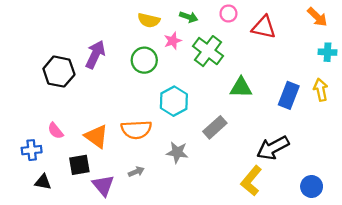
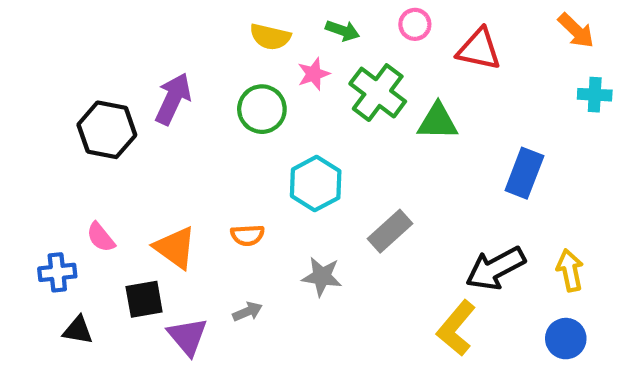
green triangle: (241, 87) -> (438, 122), moved
yellow arrow: (321, 90) -> (570, 270), moved
orange semicircle: (136, 130) -> (247, 235), size x0.6

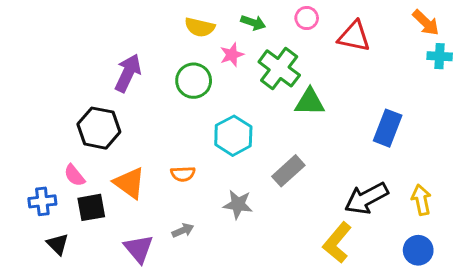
cyan cross: (595, 95) -> (440, 56), moved
green triangle: (438, 122) -> (310, 102), moved
black hexagon: (107, 130) -> (99, 128), moved
black square: (144, 299) -> (91, 207), moved
black triangle: (78, 330) -> (58, 244), turned 35

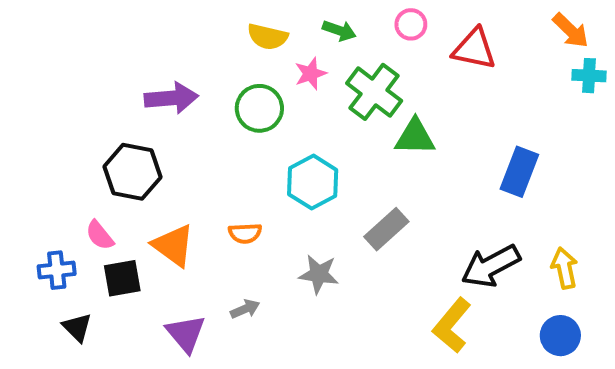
purple arrow: (128, 73) -> (171, 98), turned 60

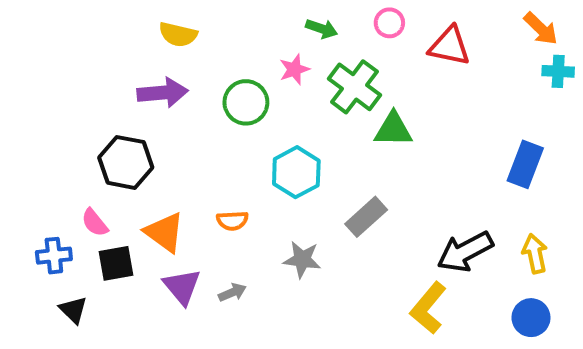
yellow semicircle: (268, 37) -> (178, 34), moved
blue rectangle: (519, 172) -> (525, 164), moved
purple triangle: (186, 334) -> (182, 287), moved

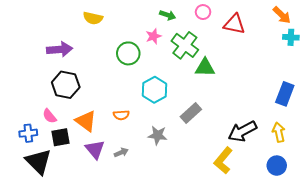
purple arrow: (163, 93) -> (60, 49), moved
blue rectangle: (525, 164) -> (285, 94), moved
black triangle: (73, 310) -> (38, 161), size x1.8

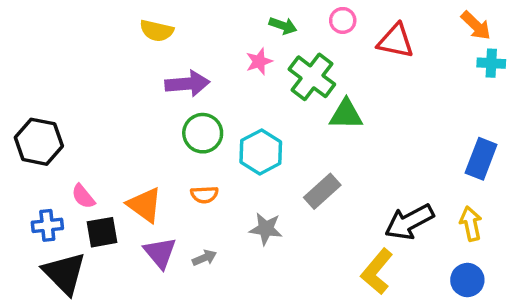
purple arrow: (60, 49) -> (187, 84), moved
green circle: (128, 53) -> (203, 133), moved
black hexagon: (66, 85) -> (39, 142), moved

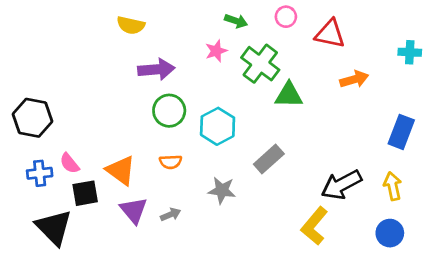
orange arrow: (476, 26) -> (354, 79), moved, turned -60
blue cross: (47, 225) -> (40, 173), moved

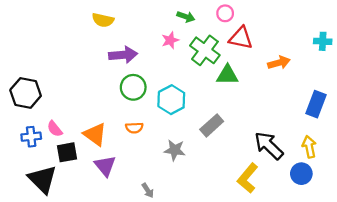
red triangle: (330, 34) -> (241, 38), moved
black arrow: (341, 185) -> (269, 146), turned 72
gray arrow: (171, 215) -> (148, 190), moved, turned 80
blue circle: (390, 233) -> (301, 174), moved

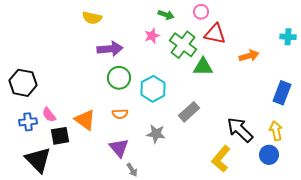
purple triangle: (105, 166) -> (119, 148), moved

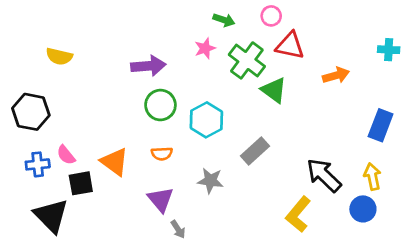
yellow semicircle: (92, 18) -> (59, 56), moved
green triangle: (203, 67) -> (274, 90), turned 35

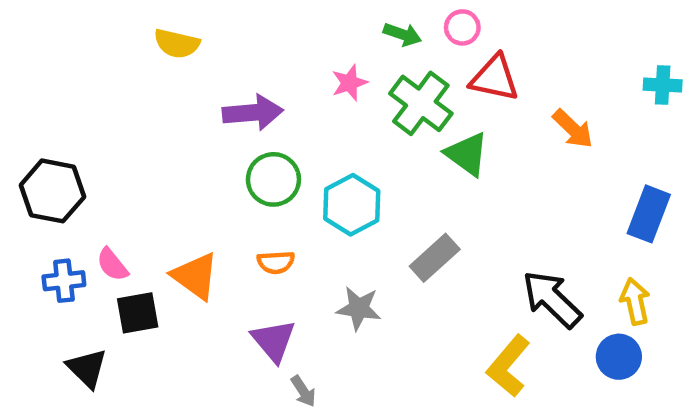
green arrow: (224, 20) -> (402, 34), moved
yellow semicircle: (59, 56) -> (177, 44), moved
orange arrow: (336, 75) -> (573, 129), turned 60
black triangle: (51, 216) -> (87, 368), size x0.7

